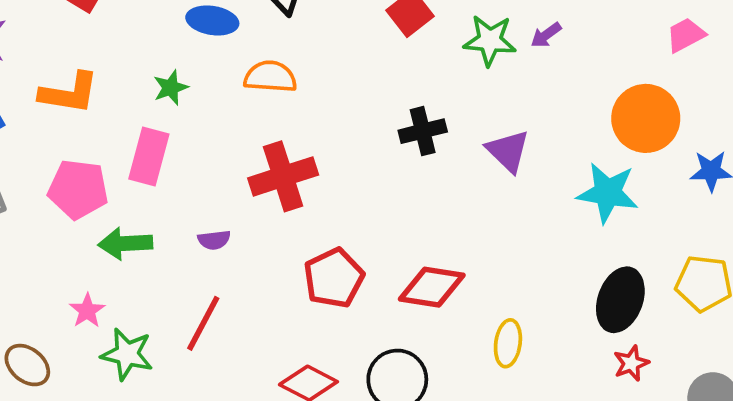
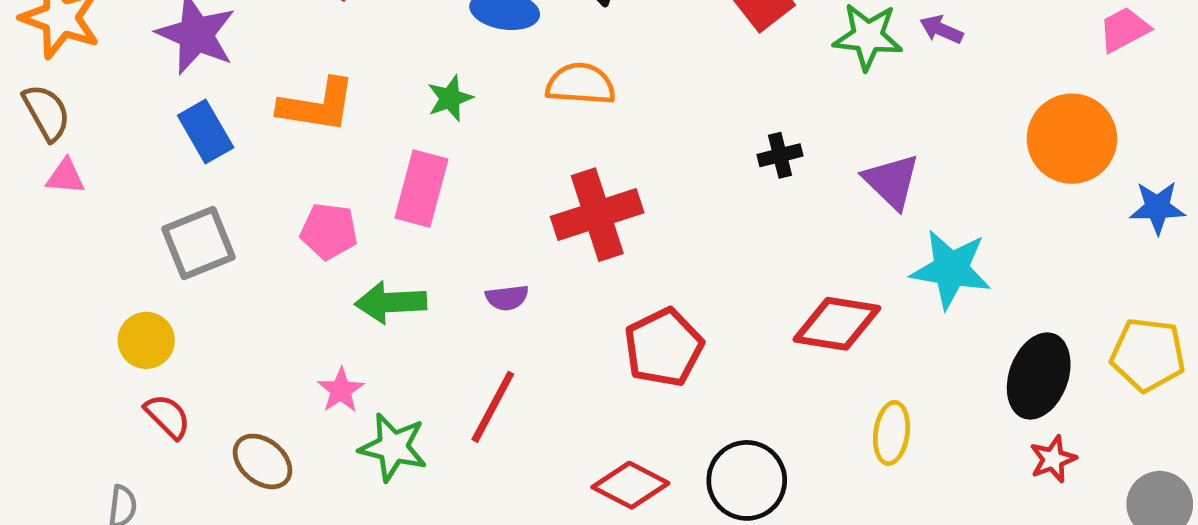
purple arrow: (546, 35) -> (941, 29), turned 60
black cross: (423, 131) -> (780, 155), size x0.7
pink pentagon: (78, 189) -> (329, 231), size x0.7
cyan star: (608, 193) -> (951, 269), moved
red diamond: (432, 287) -> (837, 324), moved

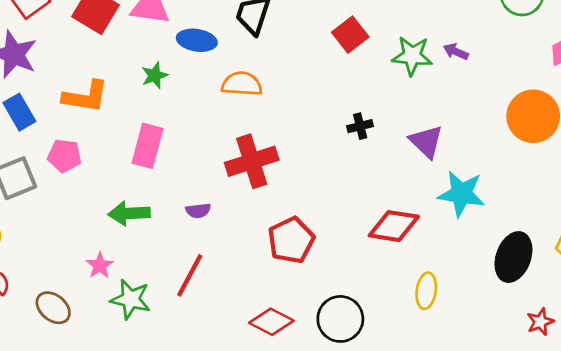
green star: (450, 98) -> (155, 75), moved
pink pentagon: (329, 231) -> (64, 156), moved
red star: (1053, 459) -> (540, 322), moved

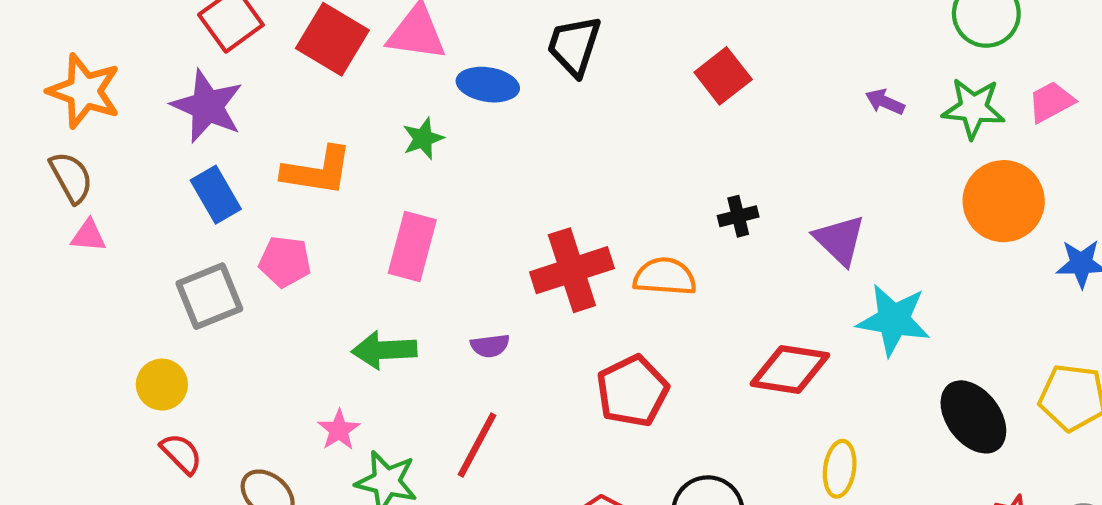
green star: (412, 56) -> (973, 108), moved
orange semicircle: (242, 84) -> (665, 277), moved
black ellipse: (513, 257) -> (973, 417), turned -57

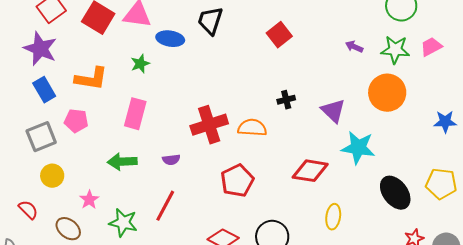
orange circle: (1004, 201) -> (387, 93), moved
yellow circle: (162, 385) -> (52, 176), moved
pink star: (339, 430) -> (89, 200), moved

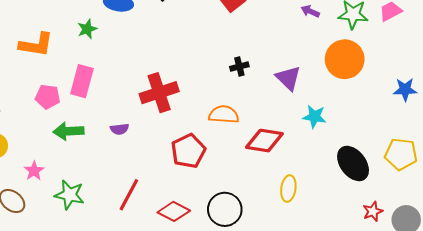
pink pentagon: (76, 121) -> (48, 97), moved
orange semicircle: (252, 128) -> (224, 114), moved
cyan star: (358, 148) -> (314, 117), size x0.7
red line: (165, 206) -> (129, 195), moved

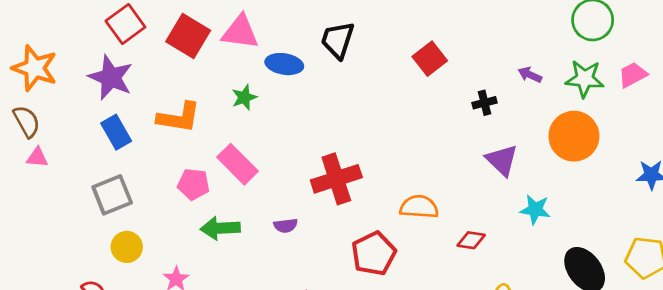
black cross: (239, 67) -> (484, 103), moved
pink rectangle: (82, 81) -> (238, 164), turned -60
red diamond: (264, 141) -> (471, 240), size x0.6

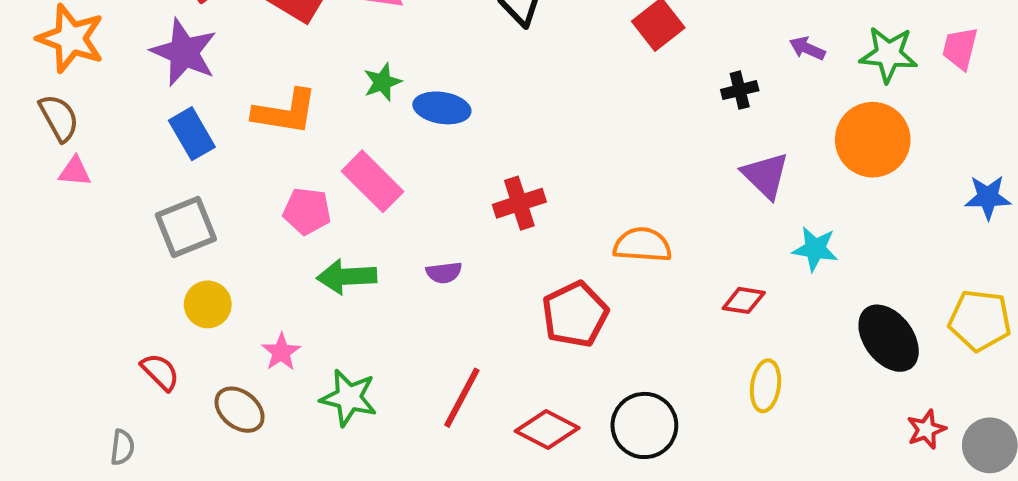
blue ellipse: (284, 64) -> (442, 108), moved
pink trapezoid: (633, 75) -> (960, 48), turned -48
red cross: (336, 179) -> (519, 203), size x0.7
red diamond: (471, 240) -> (744, 300), moved

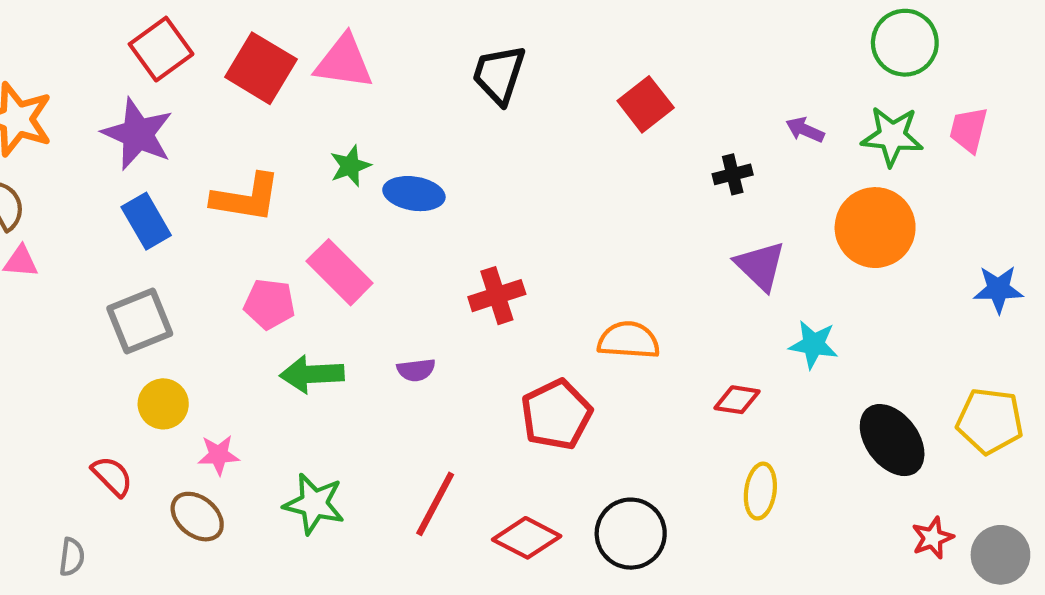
pink star: (281, 352) -> (218, 455), moved, turned 30

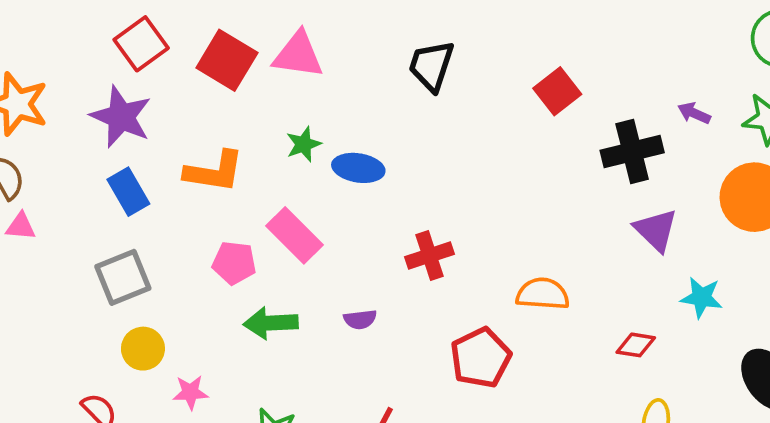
black cross: (733, 174) -> (632, 151), size x1.8

